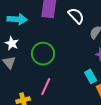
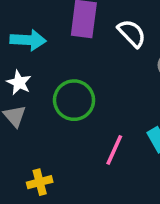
pink line: (46, 87) -> (114, 150), moved

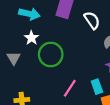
white star: (19, 83) -> (31, 38), moved

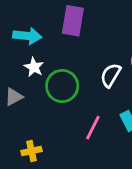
white semicircle: (92, 20) -> (111, 75), moved, turned -108
gray triangle: (14, 58) -> (14, 97), turned 40

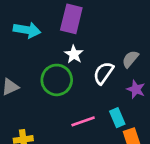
white star: (34, 67) -> (74, 54), moved
pink line: (93, 128) -> (83, 121), turned 40

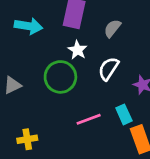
gray semicircle: (130, 59) -> (112, 28), moved

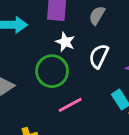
pink line: (89, 119) -> (70, 105), moved

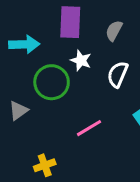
green circle: (52, 71) -> (52, 82), moved

